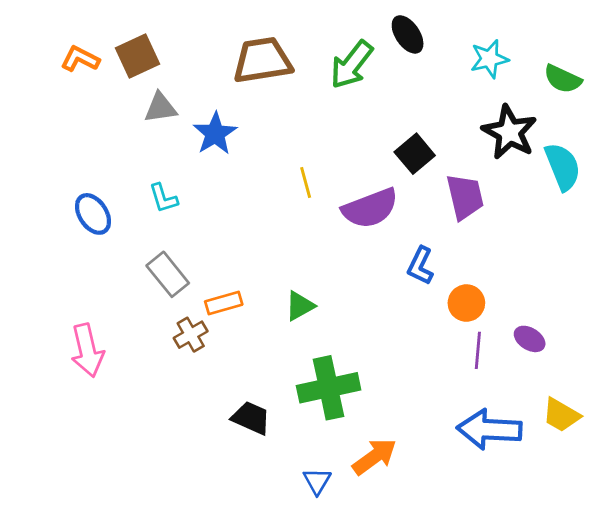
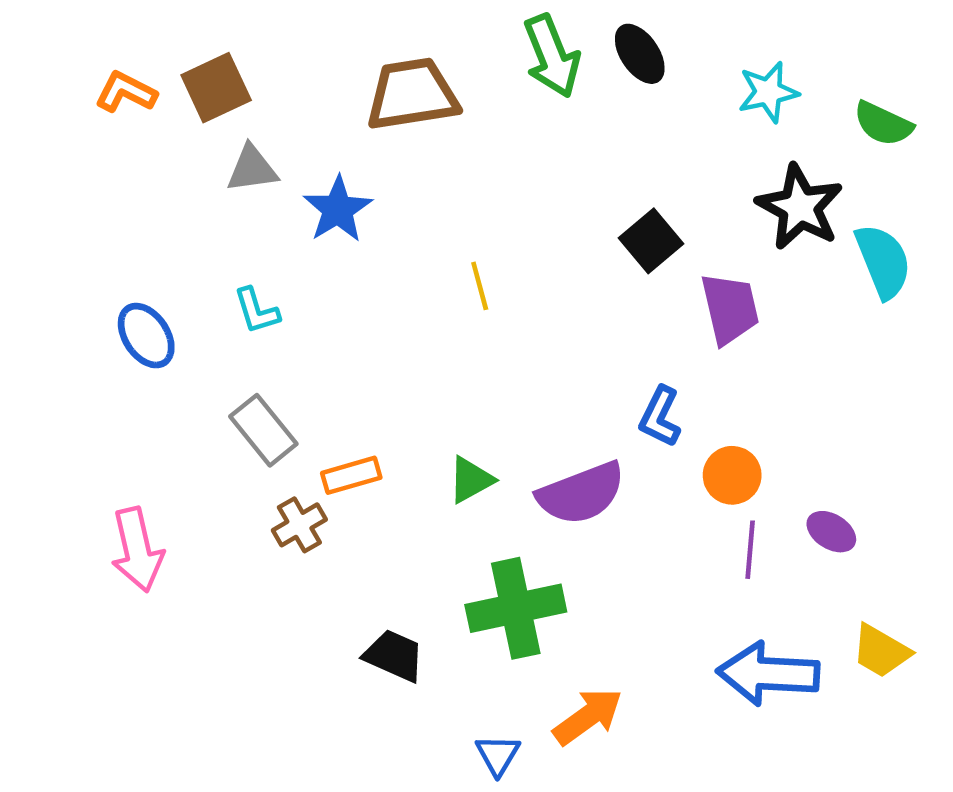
green arrow: (352, 65) -> (552, 56), moved, turned -60
purple semicircle: (370, 208) -> (581, 493), moved

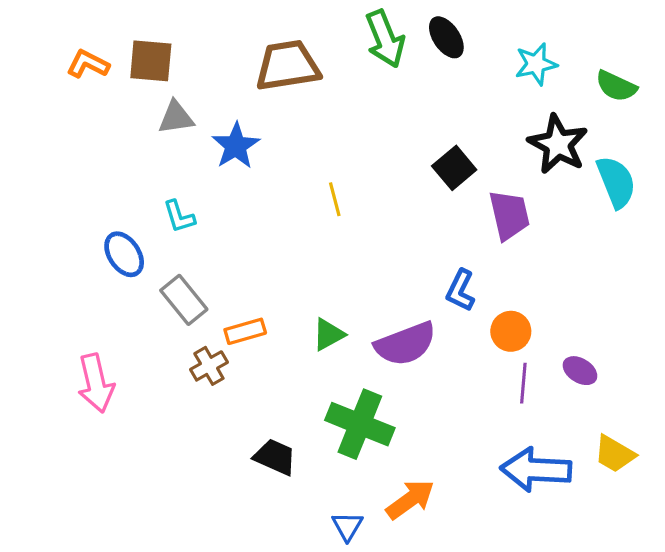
brown square: (216, 88) -> (151, 61), turned 30
blue ellipse: (146, 336) -> (124, 254), moved
green cross: (516, 608) -> (360, 424), turned 34

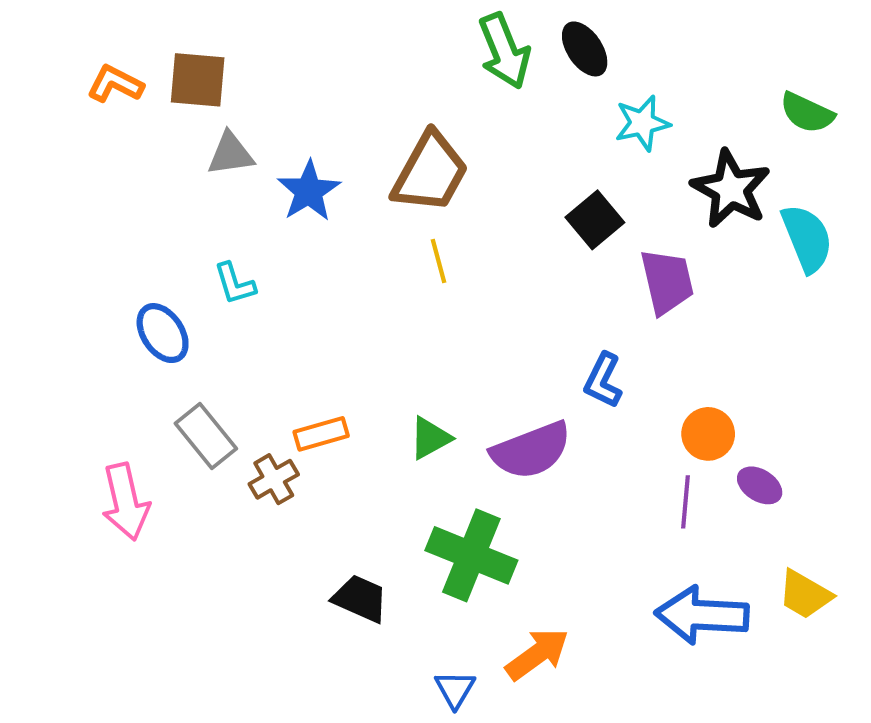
cyan star: (536, 64) -> (642, 123), moved
brown trapezoid: (288, 66) -> (430, 172), moved, turned 128
gray rectangle: (184, 300) -> (206, 436), moved
orange circle: (511, 331) -> (708, 434), moved

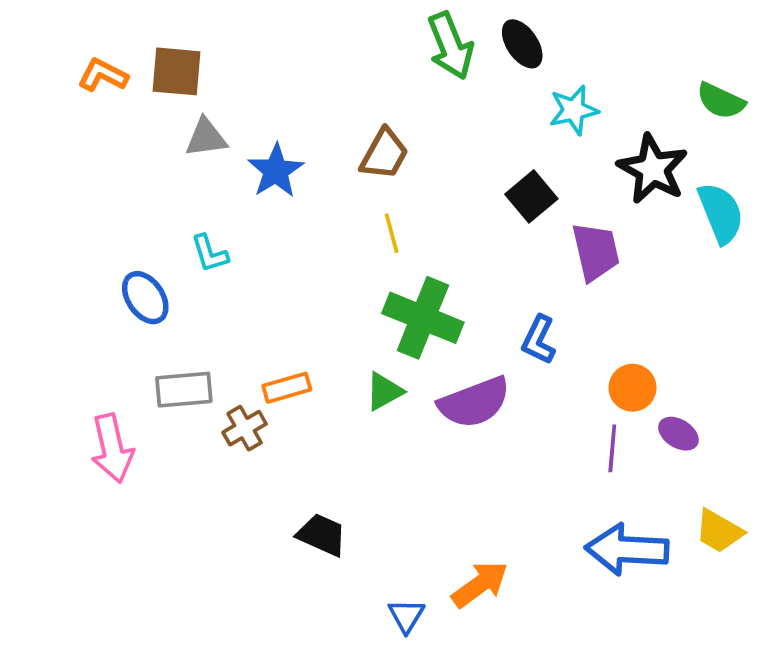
brown trapezoid: (430, 172) -> (384, 154), size x0.7
gray rectangle: (206, 436) -> (184, 390), turned -56
green cross: (471, 555) -> (423, 318), moved

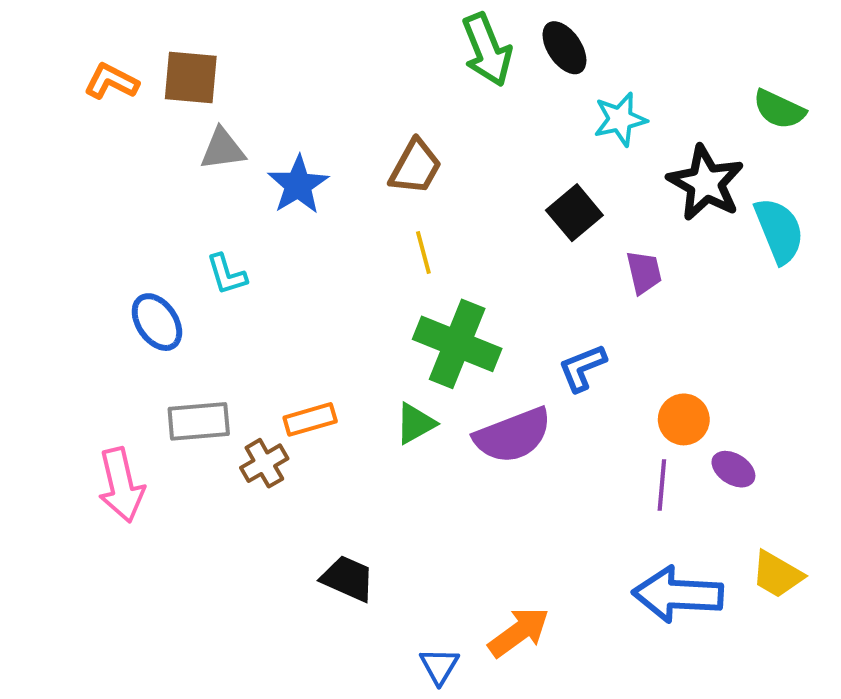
purple trapezoid: (596, 252) -> (644, 272), size x0.7
blue L-shape: (539, 340) -> (582, 368), turned 42

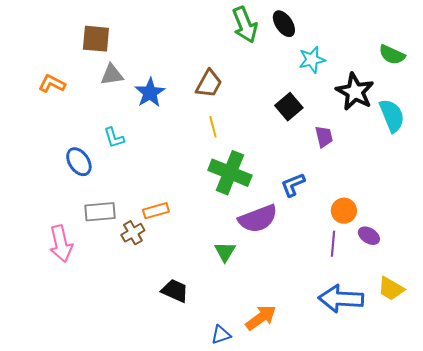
orange L-shape: (111, 81) -> (52, 84), moved
green triangle: (415, 423) -> (225, 252), moved, turned -30
blue triangle: (439, 666) -> (221, 335), turned 40

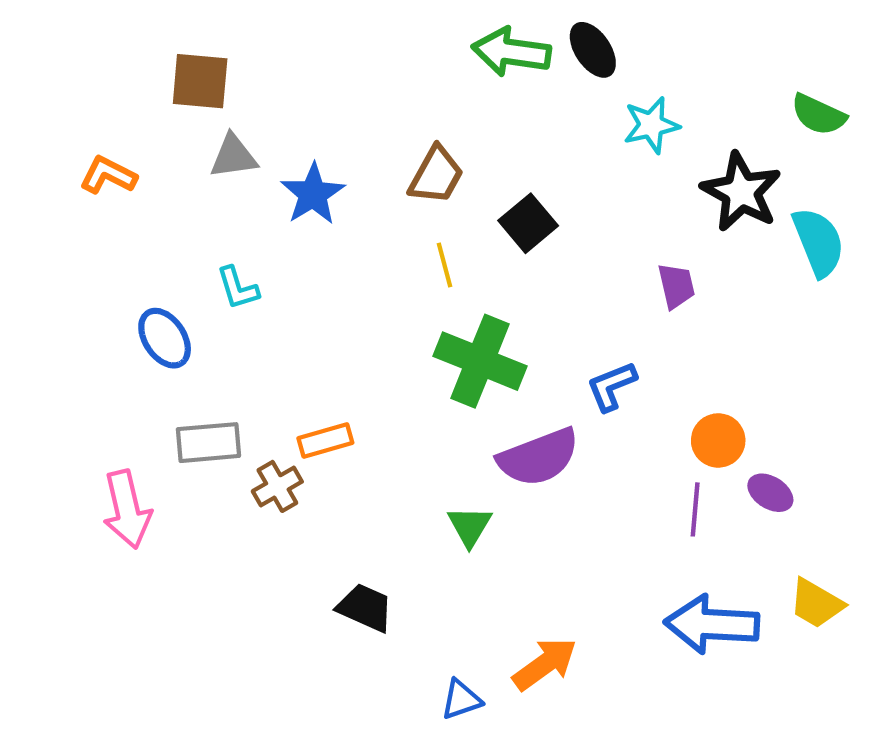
green arrow: (245, 25) -> (511, 52), turned 120
black square: (289, 107) -> (528, 223), moved

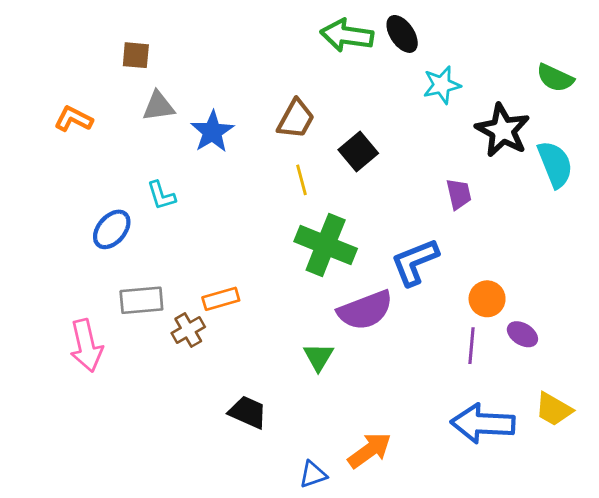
brown square: (200, 81) -> (136, 55), size x0.7
blue ellipse: (165, 338) -> (112, 229), turned 75
blue L-shape: (612, 386) -> (415, 262), size x1.4

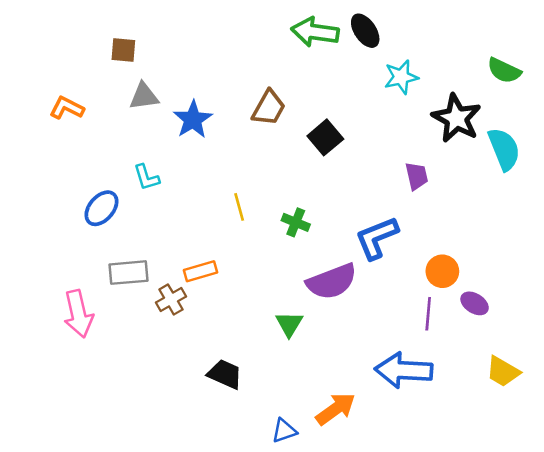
yellow line: (302, 180) -> (239, 207), moved
green cross: (326, 245) -> (296, 222), size x0.5
blue arrow: (483, 423) -> (404, 370), moved

